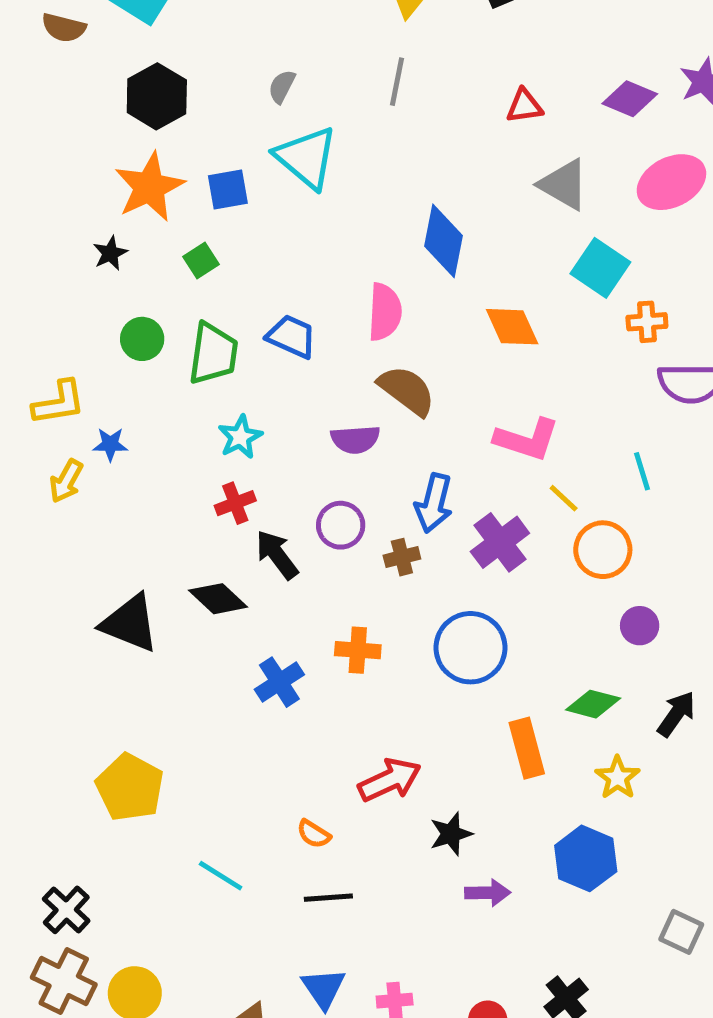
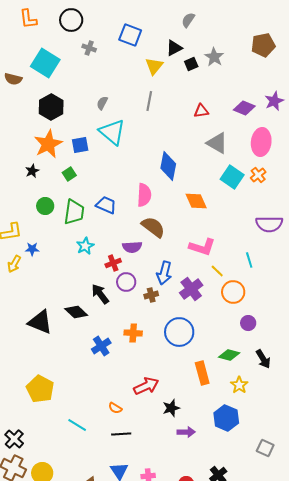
pink ellipse: (671, 182) -> (261, 142), turned -56
orange cross: (647, 322) -> (258, 175), moved, turned -35
red cross: (235, 503) -> (113, 263), moved
black arrow: (676, 714) -> (263, 359), turned 114

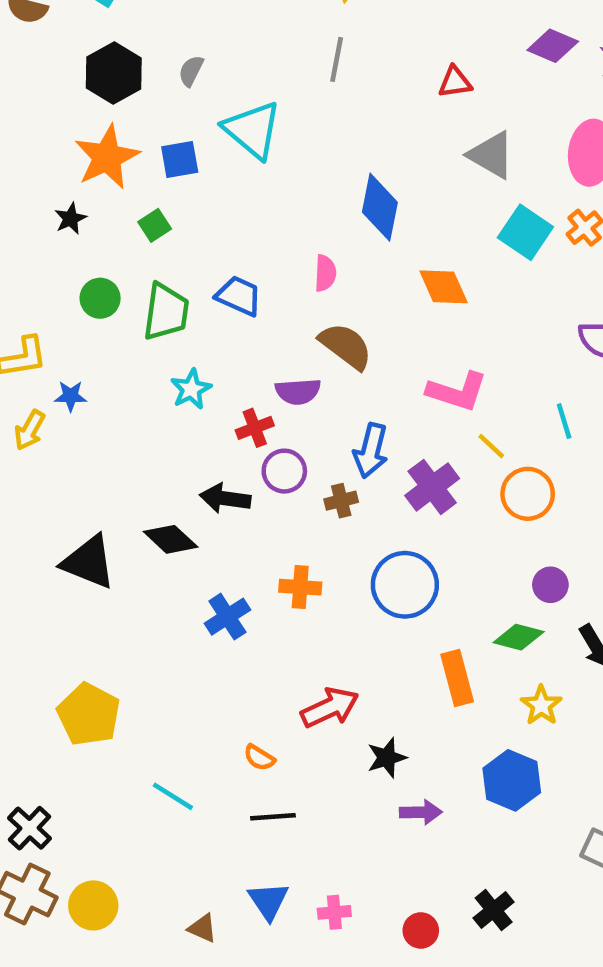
gray semicircle: (102, 103) -> (191, 71), moved
purple diamond: (244, 108) -> (553, 46), moved
pink semicircle: (144, 195) -> (325, 273), size x0.7
black arrow: (100, 294) -> (225, 498), turned -45
purple circle: (248, 323) -> (550, 585), moved

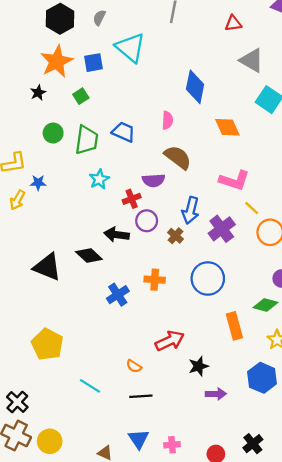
brown cross: (341, 501) -> (175, 236), turned -35

